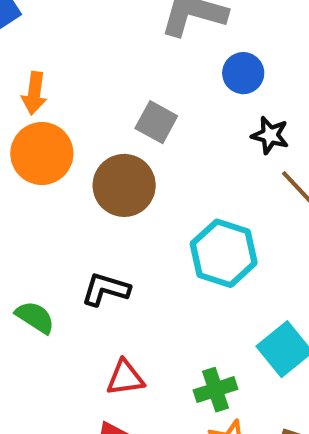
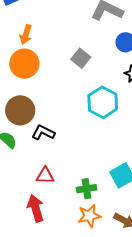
brown circle: (124, 185) -> (20, 110), moved
cyan hexagon: (224, 253) -> (103, 102), moved

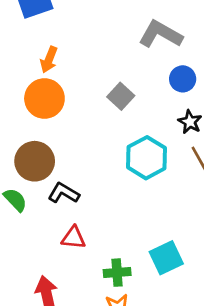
red triangle: (45, 176) -> (73, 238), moved

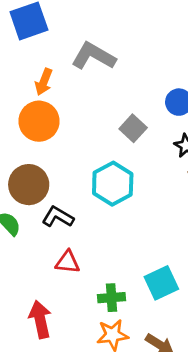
gray L-shape: (161, 34) -> (94, 56), moved
gray square: (121, 96) -> (133, 128), moved
cyan hexagon: (146, 158) -> (113, 184), moved

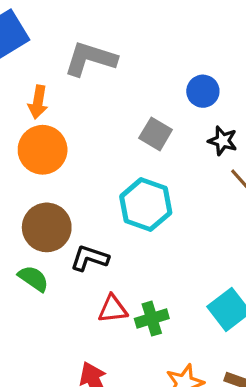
green cross: (111, 298) -> (152, 319), moved

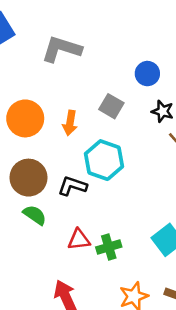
orange arrow: (38, 102) -> (70, 123), moved
black L-shape: (90, 258) -> (72, 186), moved
green semicircle: (33, 278) -> (35, 215), moved

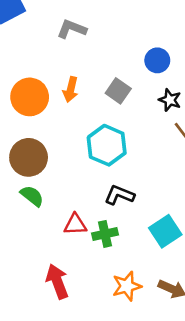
gray L-shape: (61, 49) -> (72, 29), size x0.7
orange arrow: (70, 123) -> (71, 89), moved
black L-shape: (72, 186) -> (119, 195), moved

